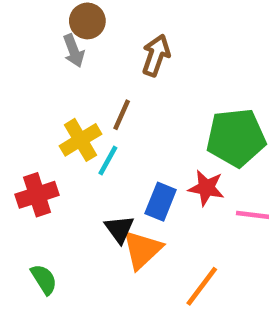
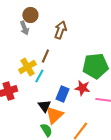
green semicircle: (44, 279) -> (46, 130), moved

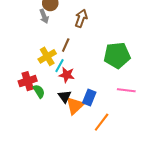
red star: (82, 88) -> (67, 75), moved
blue rectangle: (62, 94) -> (89, 97), moved
green semicircle: (46, 130) -> (39, 91), moved

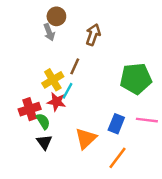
red star: (67, 75) -> (56, 102), moved
black triangle: (65, 96) -> (44, 142), moved
blue rectangle: (89, 97) -> (116, 124), moved

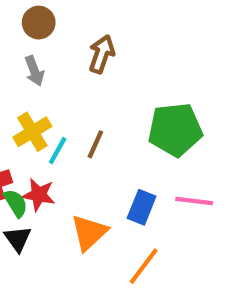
gray arrow: (49, 32) -> (34, 71), moved
brown line: (75, 66) -> (95, 144), moved
red star: (56, 102) -> (39, 195), moved

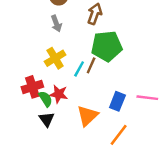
green pentagon: (175, 130) -> (107, 46), moved
cyan line: (58, 151) -> (79, 69), moved

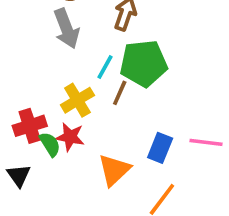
gray arrow: (56, 23) -> (66, 29), size x1.5
yellow cross: (55, 58) -> (77, 100), moved
cyan line: (79, 69) -> (105, 67), moved
black triangle: (47, 119) -> (19, 175), moved

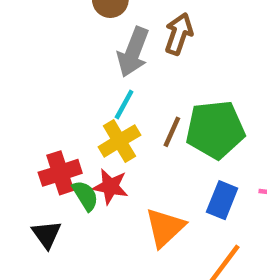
gray arrow: (66, 29) -> (133, 52), moved, turned 42
green pentagon: (144, 63) -> (215, 130), moved
cyan line: (105, 67) -> (124, 104), moved

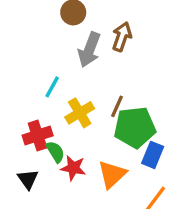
cyan line: (124, 104) -> (52, 87), moved
green pentagon: (215, 130) -> (135, 127), moved
red star: (110, 187) -> (73, 168), moved

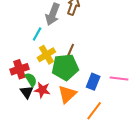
cyan line: (52, 87) -> (37, 34), moved
green pentagon: (135, 127) -> (65, 67), moved
black triangle: (28, 179) -> (27, 92), moved

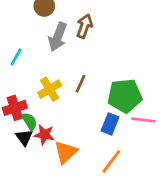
cyan line: (37, 34) -> (16, 57), moved
green pentagon: (65, 67) -> (125, 96), moved
orange triangle: (67, 94) -> (66, 152), moved

